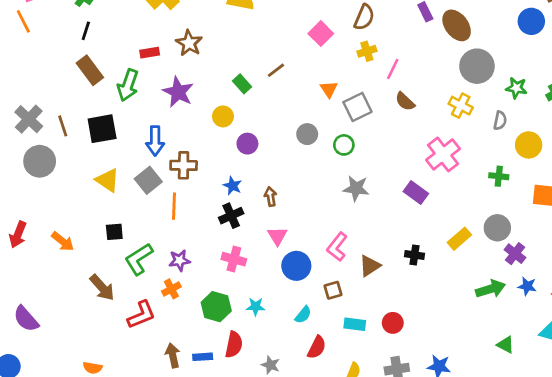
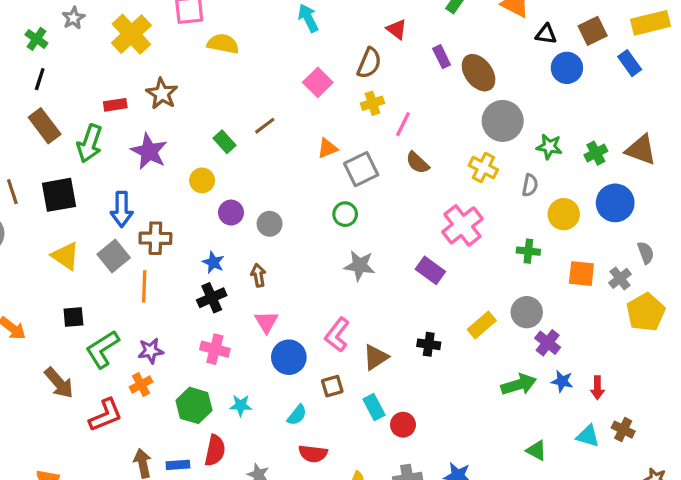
orange triangle: (329, 89) -> (327, 148), turned 42
gray circle: (307, 134) -> (270, 224), moved
cyan rectangle: (355, 324) -> (374, 407), moved, turned 55
red semicircle: (317, 347) -> (313, 454), turned 70

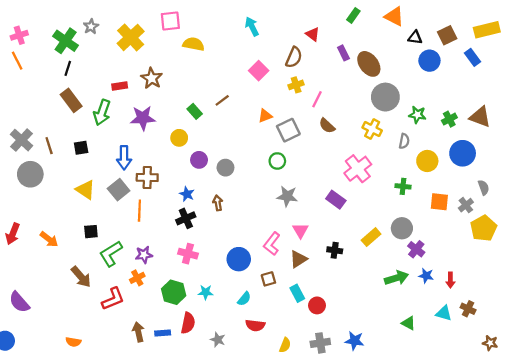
green cross: (36, 39) -> (66, 41), size x1.6
purple star: (149, 151) -> (143, 118), turned -30
black square: (59, 195) -> (81, 148), size x0.6
pink triangle: (266, 322) -> (300, 230), moved

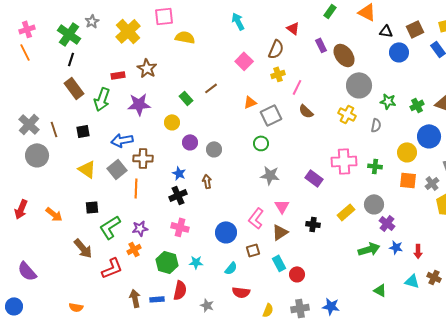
blue arrow: (124, 158) -> (122, 140), turned 80
yellow circle: (427, 161) -> (407, 152), moved
pink cross: (358, 169) -> (344, 161), moved, turned 35

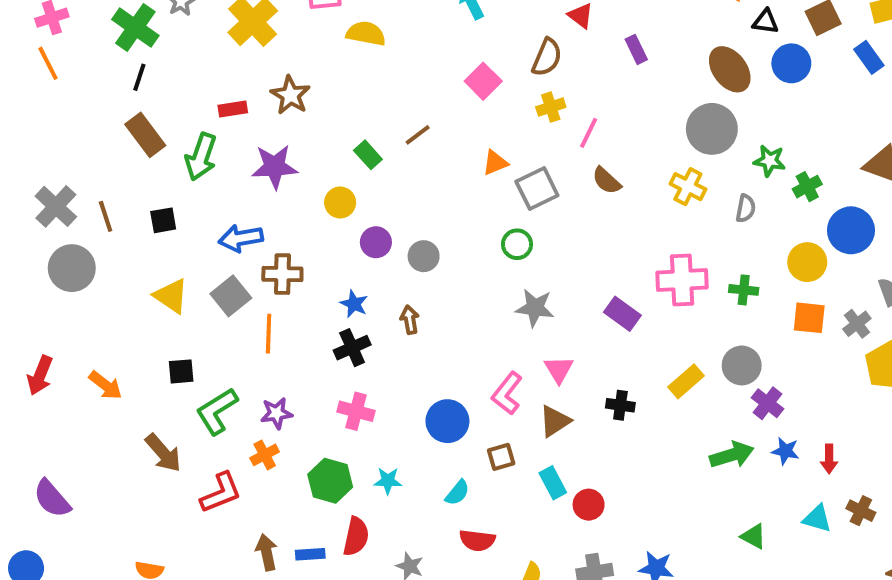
brown ellipse: (344, 55) -> (730, 69), moved
green cross: (417, 105) -> (807, 187), moved

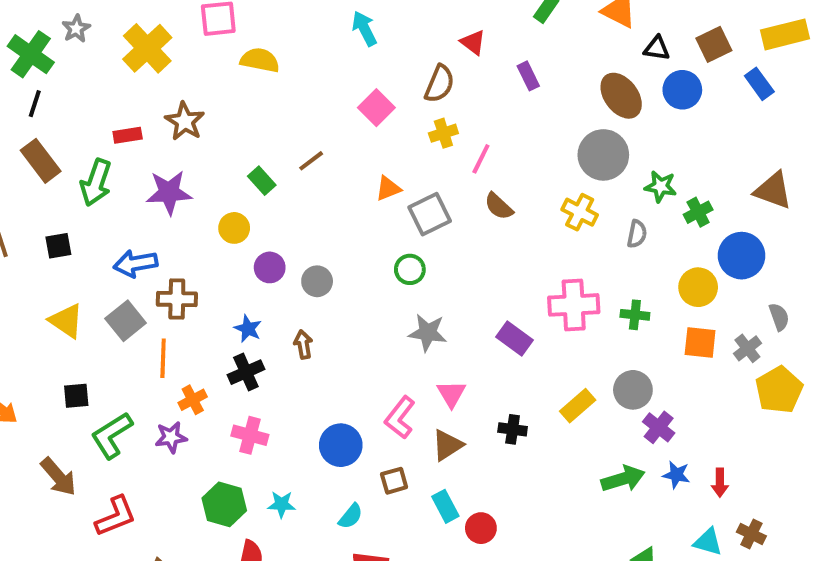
orange cross: (265, 455) -> (193, 400), moved

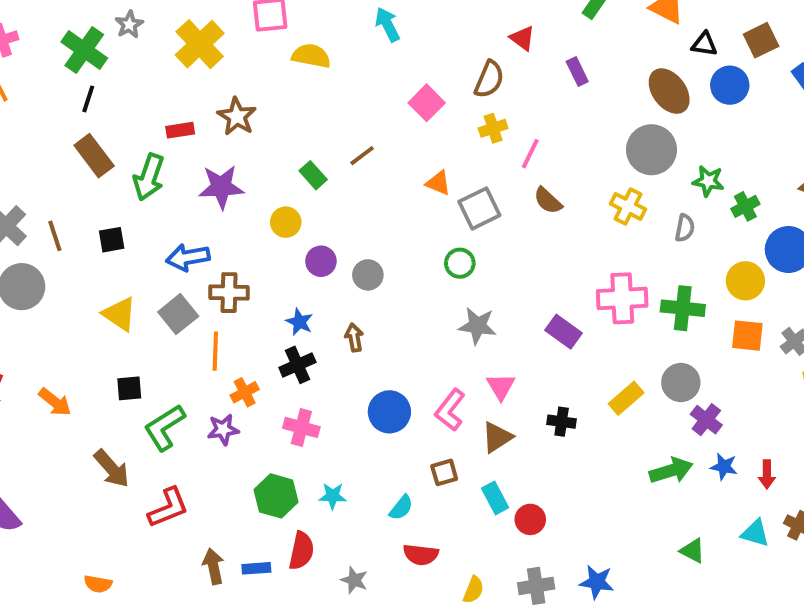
cyan arrow: (364, 29) -> (387, 25), moved
orange triangle: (388, 188) -> (438, 183), turned 44
green cross: (635, 315) -> (683, 308), size x1.5
blue circle: (341, 445) -> (389, 412), moved

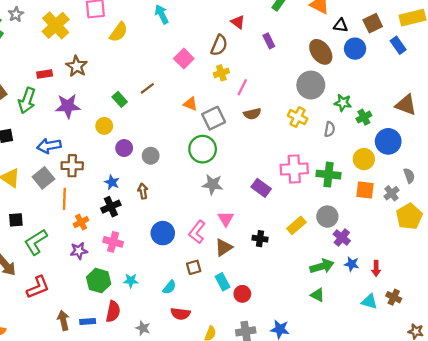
yellow semicircle: (311, 56) -> (119, 32), turned 115
brown semicircle: (548, 201) -> (252, 114), turned -56
green circle: (460, 263) -> (203, 149), size x1.6
purple star: (223, 429) -> (79, 251), moved
green triangle: (693, 551) -> (317, 295), moved

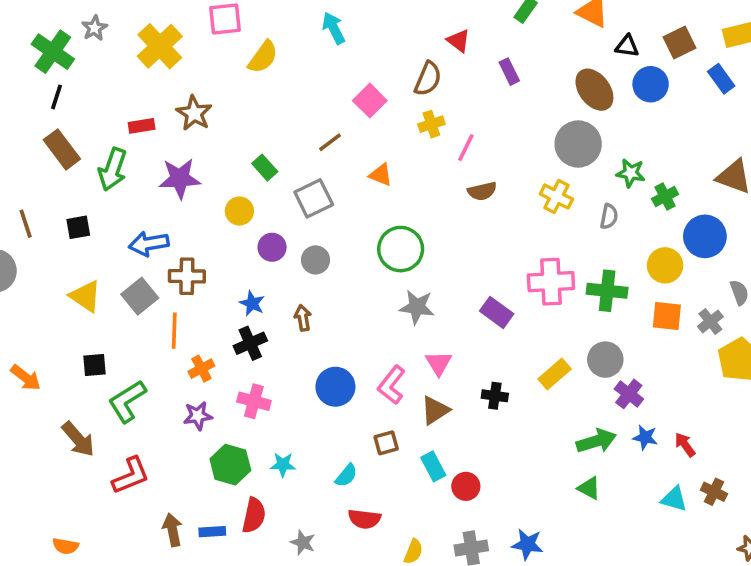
brown line: (147, 88) -> (330, 142), moved
gray square: (214, 118) -> (314, 198), moved
red arrow: (376, 268) -> (685, 445), turned 144

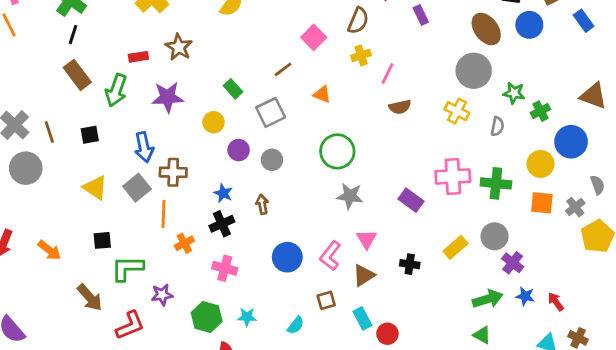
blue arrow: (149, 244) -> (144, 147), turned -92
green L-shape: (127, 401) -> (127, 268), turned 32
purple star: (198, 416) -> (162, 295), moved

